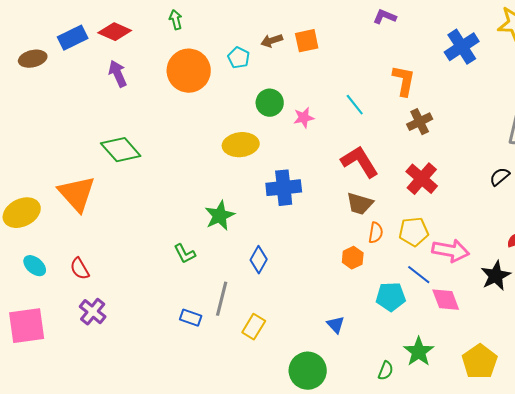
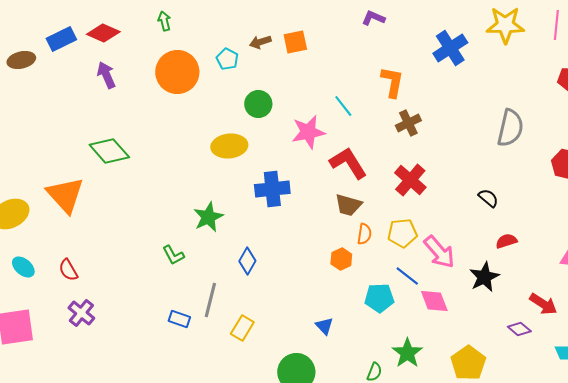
pink star: (304, 118) -> (308, 132), moved, size x1.6
black semicircle: (500, 177) -> (488, 198), moved, turned 80
pink arrow: (451, 251) -> (439, 252), turned 39

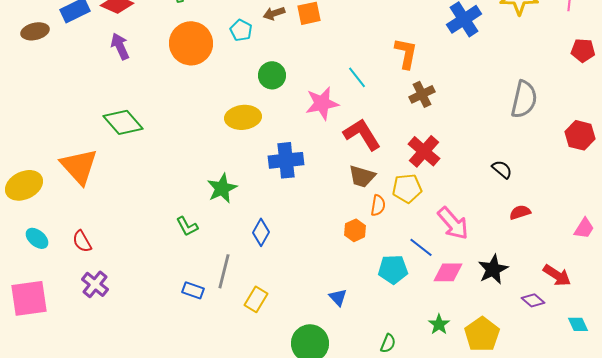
yellow pentagon: (402, 233) -> (407, 188), moved
black star: (484, 277) -> (493, 269), moved
pink diamond: (434, 301) -> (448, 272), turned -68
green star: (407, 353) -> (439, 324), moved, size x0.7

